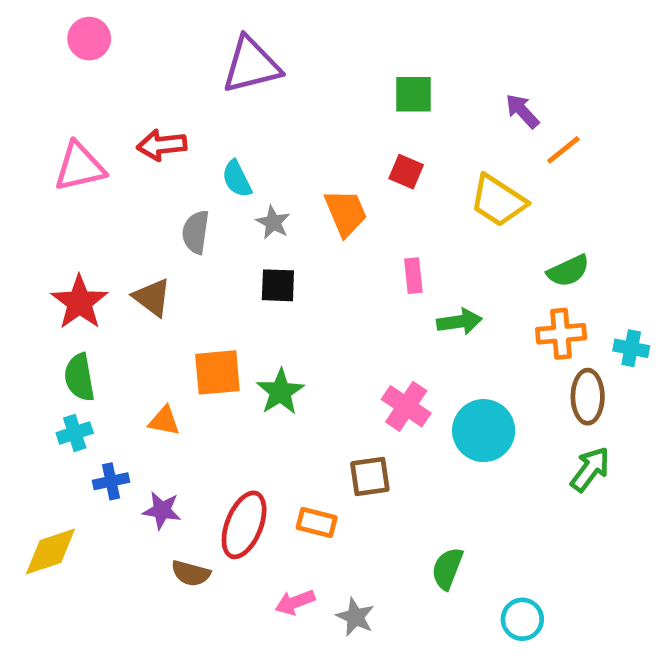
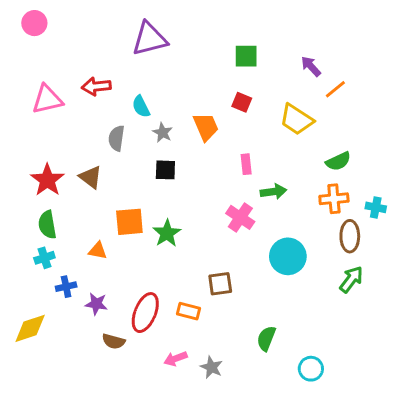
pink circle: (89, 39) -> (34, 23), moved
pink cross: (406, 406) -> (240, 217), moved

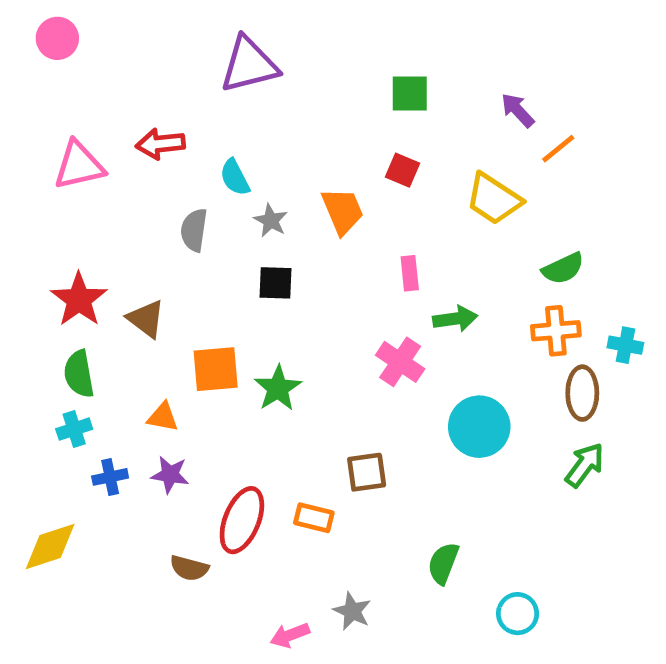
brown triangle: (91, 177) -> (146, 319), moved
purple star: (96, 304) -> (170, 475), moved
pink arrow: (176, 359) -> (290, 635), moved

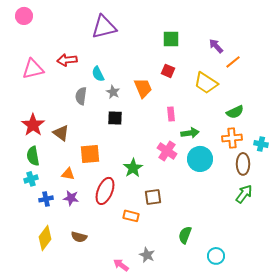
green star: (278, 388) -> (133, 168), moved
cyan circle: (479, 427) -> (200, 159), moved
red ellipse: (242, 520) -> (105, 191), moved
yellow diamond: (50, 546) -> (45, 238), moved, turned -35
pink arrow: (290, 635) -> (121, 265), turned 56

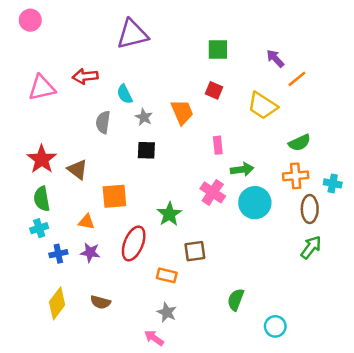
gray star: (147, 255) -> (167, 312), moved

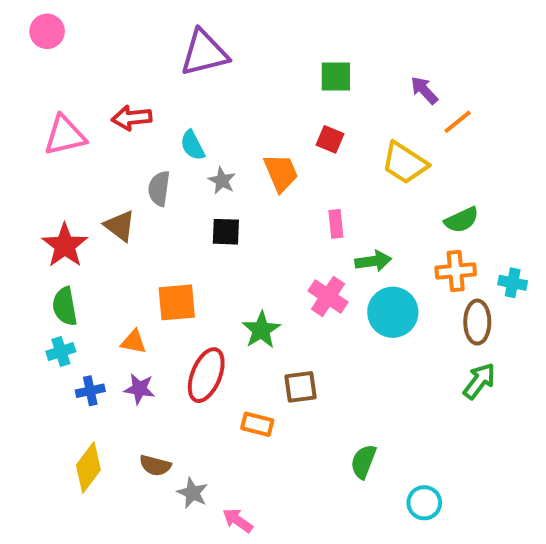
brown triangle: (77, 169) -> (120, 226), moved
gray star: (167, 312) -> (192, 493), moved

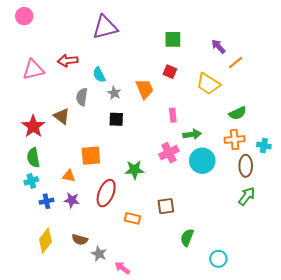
pink cross: (328, 297) -> (169, 153), turned 30
green star: (261, 330) -> (134, 170), turned 30
brown square: (301, 387) -> (166, 206), moved

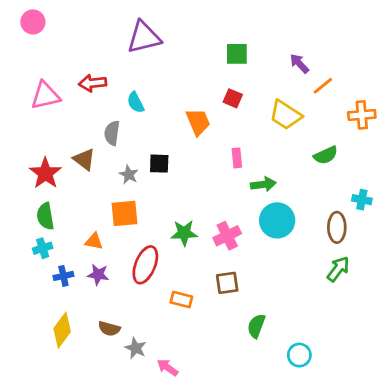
gray star: (114, 93) -> (129, 175), moved
orange cross: (235, 139) -> (362, 115), moved
pink cross: (169, 153) -> (227, 236), moved

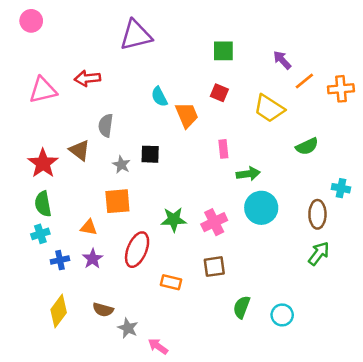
cyan semicircle: (136, 102) -> (159, 97), moved
orange cross: (362, 115) -> (341, 89), moved
purple star: (98, 275) -> (93, 259), turned 30
cyan circle: (299, 355) -> (282, 315), moved

